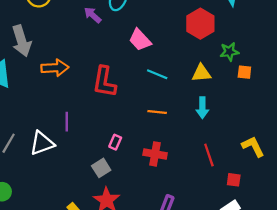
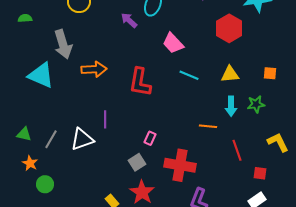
green star: (229, 52) -> (256, 104), moved
orange line: (157, 112) -> (208, 126), moved
red cross: (155, 154) -> (180, 165), moved, size x1.4

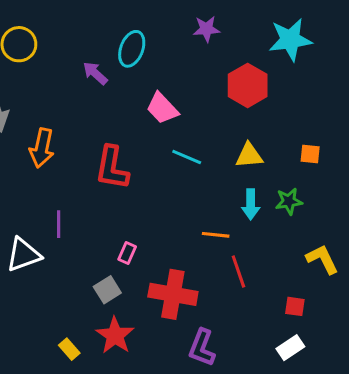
orange arrow: (94, 69) -> (42, 148), turned 105
red line: (237, 150) -> (238, 271), moved

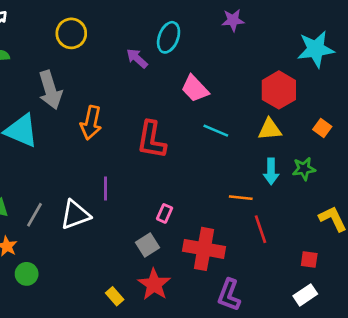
cyan star: (290, 40) -> (316, 49), moved
red hexagon: (248, 85) -> (279, 90), moved
orange square: (310, 154) -> (322, 128), turned 30

